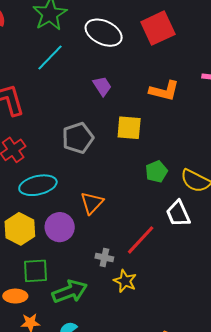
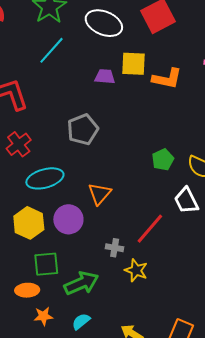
purple trapezoid: (102, 86) -> (105, 77), turned -50
yellow square: (129, 128) -> (133, 64), moved

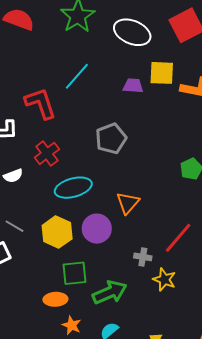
cyan line: (51, 50) -> (77, 76), moved
orange star: (43, 316) -> (72, 325), turned 30

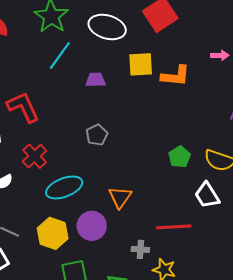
cyan line: (77, 76) -> (60, 55), moved
purple trapezoid: (133, 86) -> (95, 80), moved
gray pentagon: (111, 139) -> (97, 135), size x0.7
red line: (178, 238) -> (174, 227), turned 52

